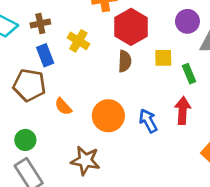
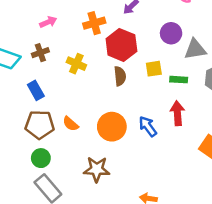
blue rectangle: (45, 55) -> (36, 90), moved
green rectangle: (189, 74) -> (179, 80), turned -56
brown pentagon: (29, 85) -> (40, 125), moved

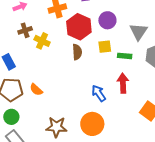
purple circle: (171, 33) -> (107, 20), moved
gray triangle: (195, 49) -> (139, 32), turned -48
brown cross: (40, 53) -> (25, 30), moved
orange circle: (112, 127) -> (92, 124), moved

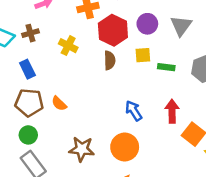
brown cross: (25, 30) -> (30, 33), moved
gray triangle: (139, 32) -> (181, 26), moved
red arrow: (123, 83) -> (172, 111), moved

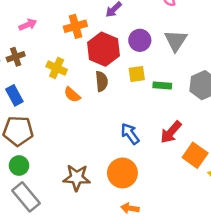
orange semicircle: (59, 104) -> (72, 95), moved
red arrow: (172, 111) -> (171, 132), turned -135

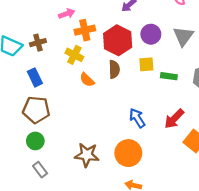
pink arrow: (28, 25) -> (67, 14), moved
orange cross: (75, 26) -> (85, 30), moved
gray rectangle: (26, 197) -> (40, 170), size x0.6

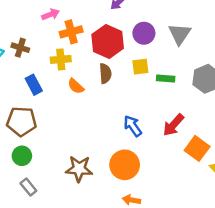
brown cross: (38, 43) -> (20, 48), turned 35
yellow cross: (74, 55) -> (61, 59), turned -30
blue rectangle: (35, 77) -> (34, 85), moved

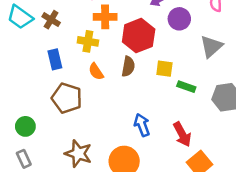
purple circle: (144, 33) -> (179, 19), moved
brown pentagon: (21, 121) -> (67, 98), moved
red arrow: (173, 125) -> (182, 134), turned -85

